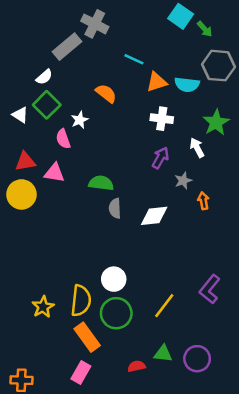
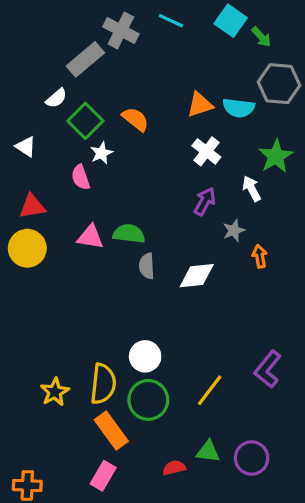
cyan line: (134, 59) -> (171, 21), moved
green square: (47, 105) -> (85, 121), moved
white cross: (162, 119) -> (206, 151), turned 30
pink triangle: (54, 173) -> (90, 237), moved

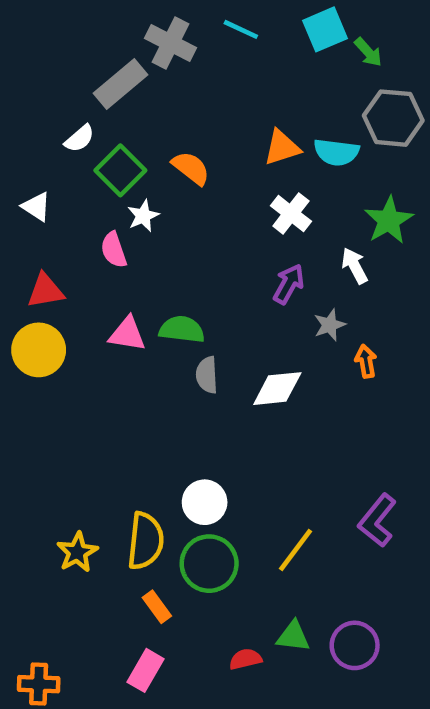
cyan square: (231, 21) -> (325, 29), turned 32
orange rectangle: (111, 431) -> (157, 607), size x0.6

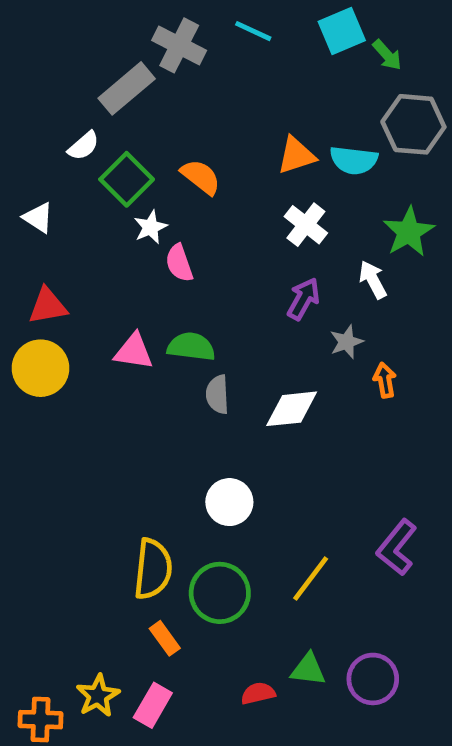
pink semicircle: (114, 250) -> (179, 263), moved
white circle: (205, 502) -> (229, 502), moved
yellow star: (77, 552) -> (98, 696), moved

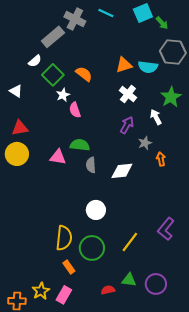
pink triangle: (134, 351) -> (58, 157), moved

